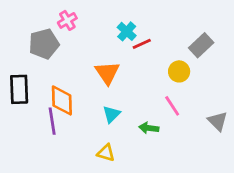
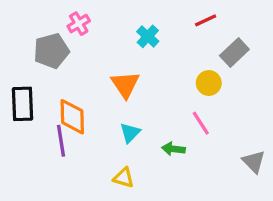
red line: (142, 44) -> (206, 20), moved
gray triangle: (218, 121) -> (254, 162), moved

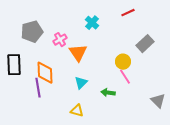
pink cross: (79, 24) -> (60, 40), moved
gray rectangle: (234, 52) -> (145, 44), moved
yellow circle: (209, 83) -> (123, 62), moved

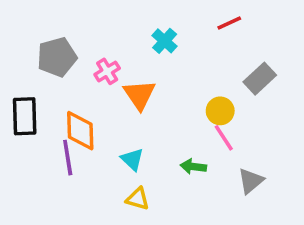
cyan triangle: (81, 83) -> (132, 159), moved, turned -32
gray triangle: (158, 101) -> (251, 181), moved, turned 35

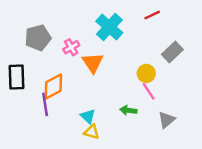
cyan cross: (165, 41) -> (109, 27), size x1.6
orange diamond: (80, 131) -> (53, 87), turned 64
cyan triangle: (132, 159) -> (88, 116), moved

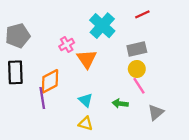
gray pentagon: (38, 38) -> (18, 36), moved
gray rectangle: (172, 52) -> (137, 49), moved, turned 30
cyan triangle: (88, 116) -> (86, 100), moved

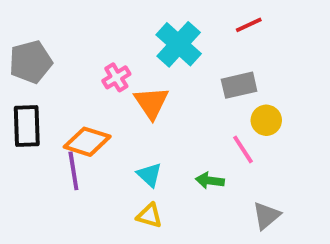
yellow circle: (137, 69) -> (266, 120), moved
orange diamond: (50, 81) -> (87, 142), turned 45
gray triangle: (156, 112) -> (266, 216), moved

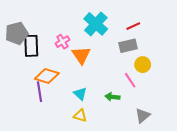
red line: (249, 25) -> (133, 26), moved
black rectangle: (27, 126) -> (31, 46), moved

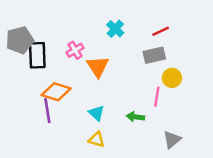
cyan cross: (96, 24) -> (115, 29), size x0.6
pink line: (130, 80) -> (157, 97), turned 42

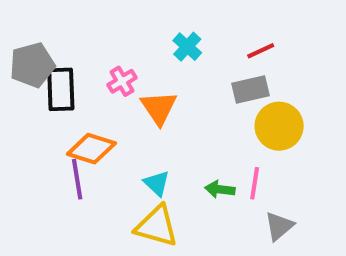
yellow circle: (172, 78) -> (279, 126), size x1.5
pink line: (157, 97) -> (255, 183), moved
yellow triangle: (96, 140) -> (157, 226), size x1.6

